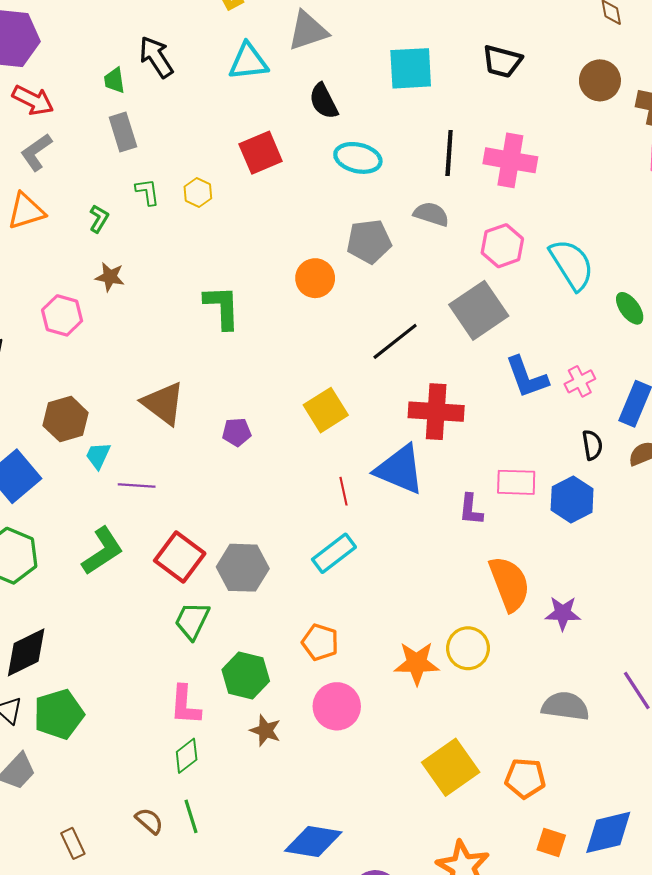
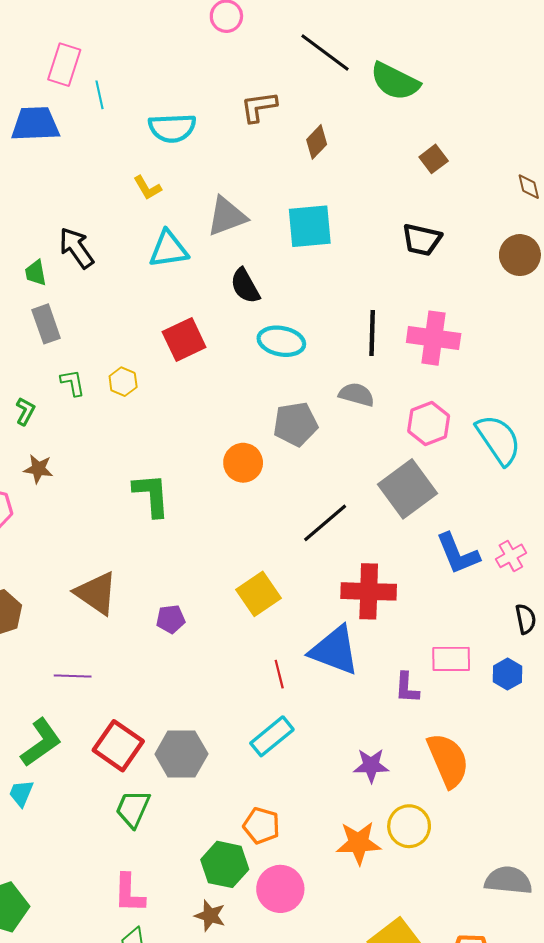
cyan square: (411, 68) -> (310, 226), moved
cyan trapezoid: (98, 456) -> (21, 793), moved
blue hexagon: (572, 499) -> (507, 674), size x0.7
purple star: (563, 613) -> (371, 765), moved
green hexagon: (246, 675) -> (225, 864), moved

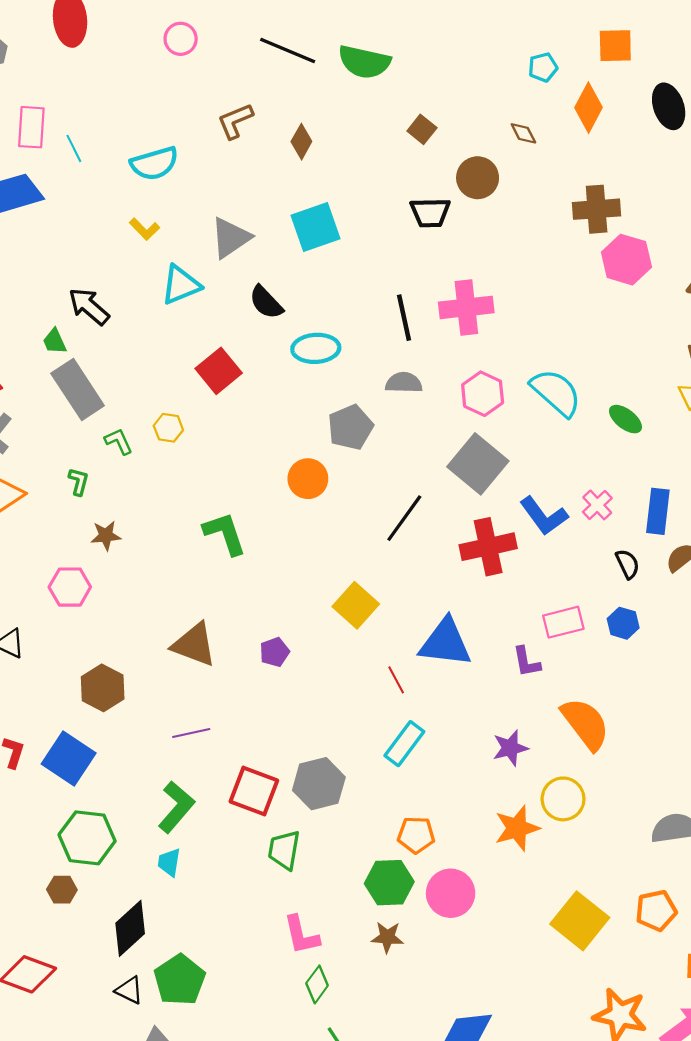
brown circle: (520, 255) -> (478, 178), moved
gray rectangle: (46, 324) -> (78, 390), size x1.5
red cross: (369, 591) -> (488, 547), moved

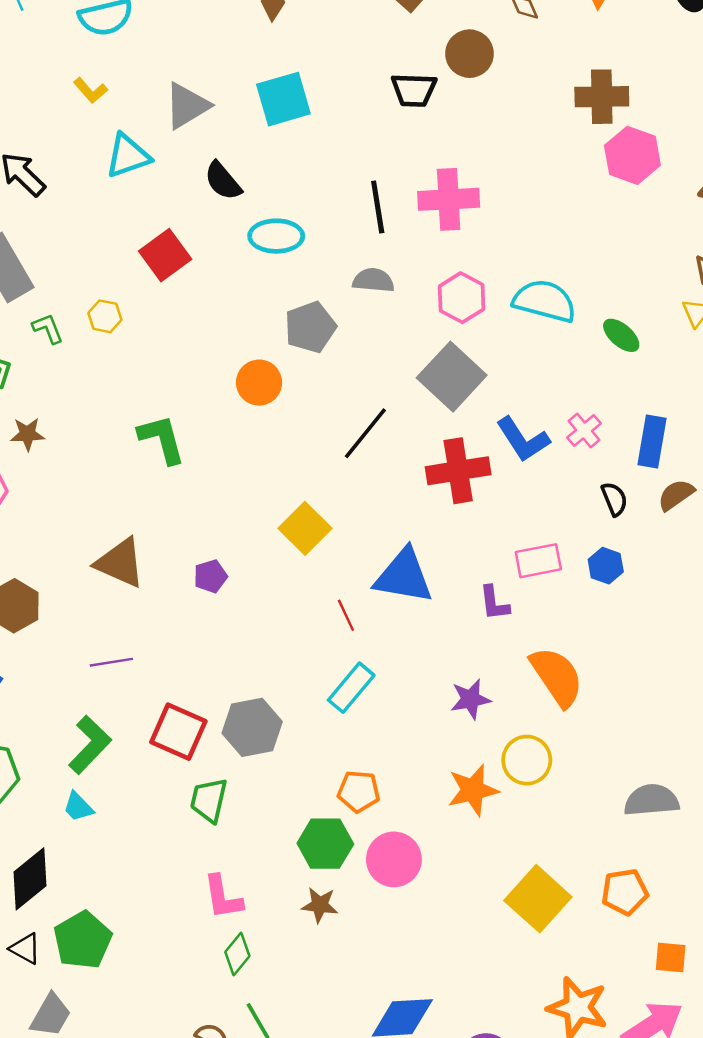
cyan semicircle: (556, 392) -> (545, 301), turned -30
cyan trapezoid: (169, 862) -> (78, 807), turned -56

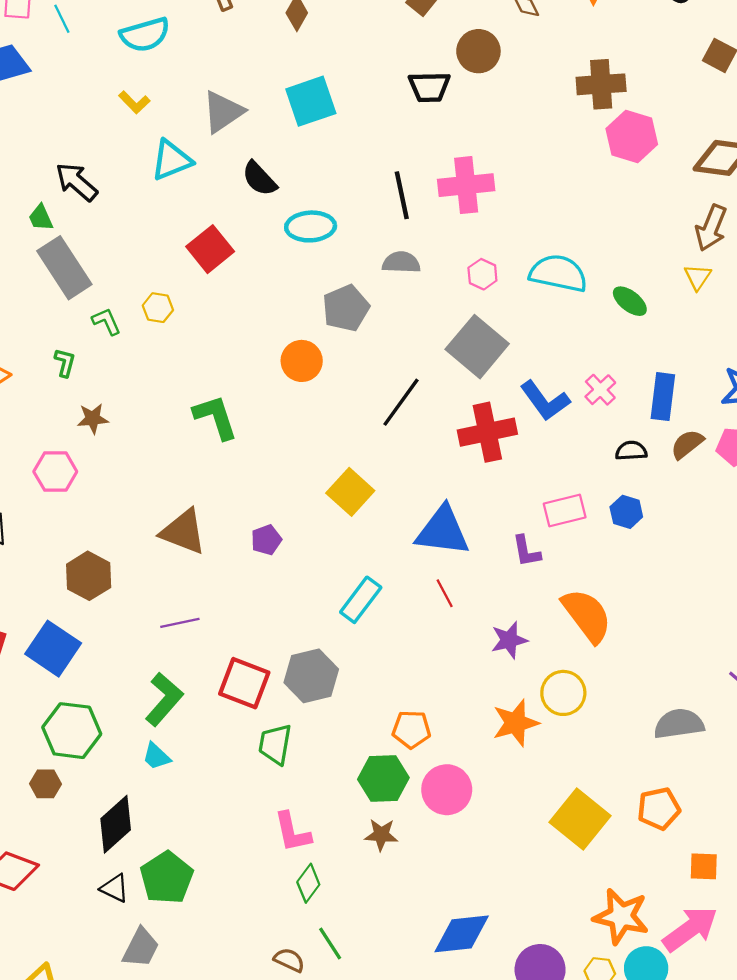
pink hexagon: (462, 298) -> (482, 274), size x0.7
black semicircle: (614, 499) -> (631, 451), turned -68
red line: (346, 615) -> (445, 593), moved
cyan rectangle: (351, 688) -> (361, 600), moved

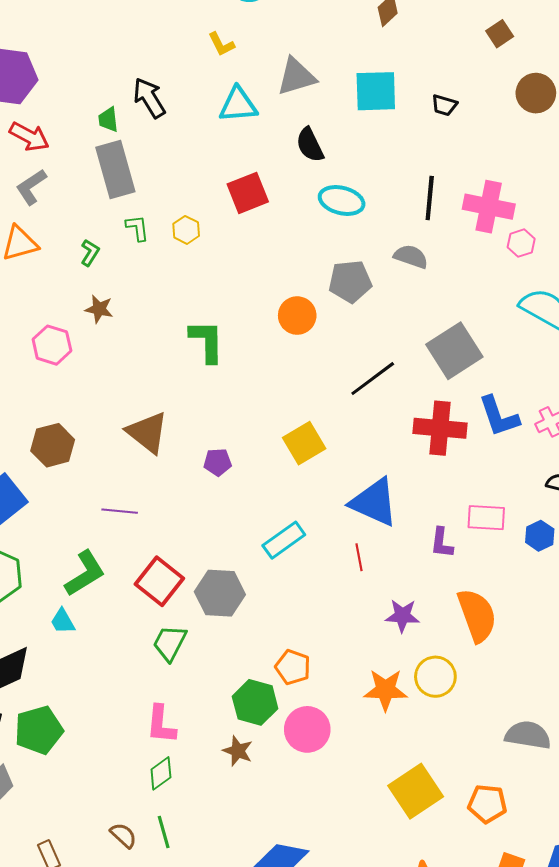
black trapezoid: (429, 87) -> (444, 105), moved, size x0.7
pink hexagon: (482, 274) -> (521, 243), moved

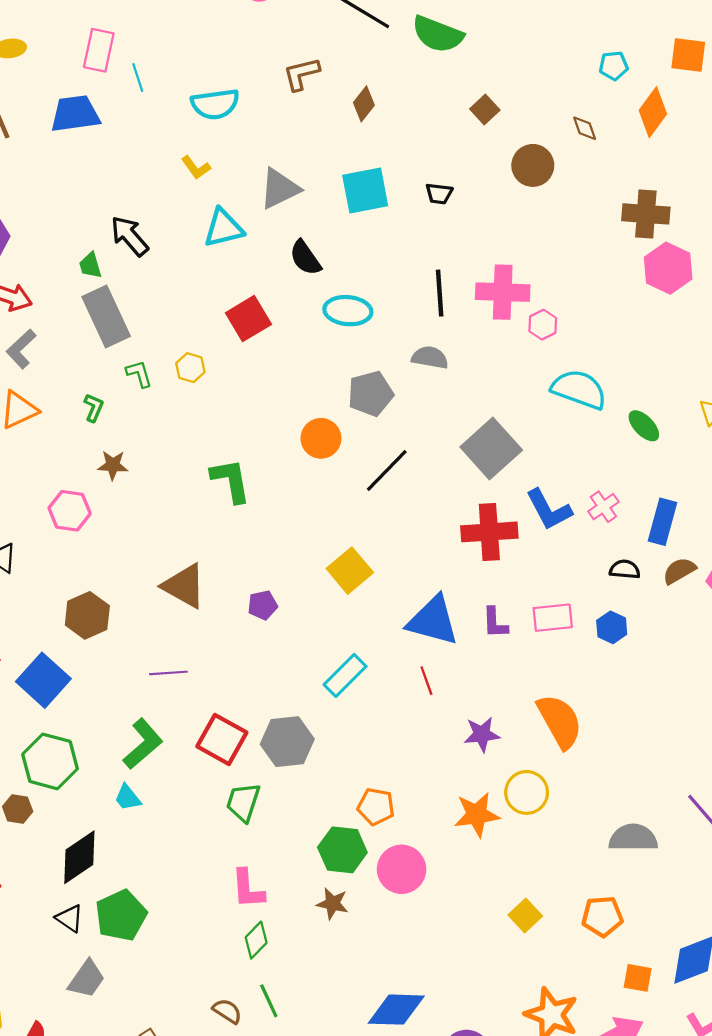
black line: (373, 379) -> (387, 470), moved
purple L-shape: (442, 543) -> (495, 623), moved
yellow square: (416, 791) -> (525, 915), size x0.6

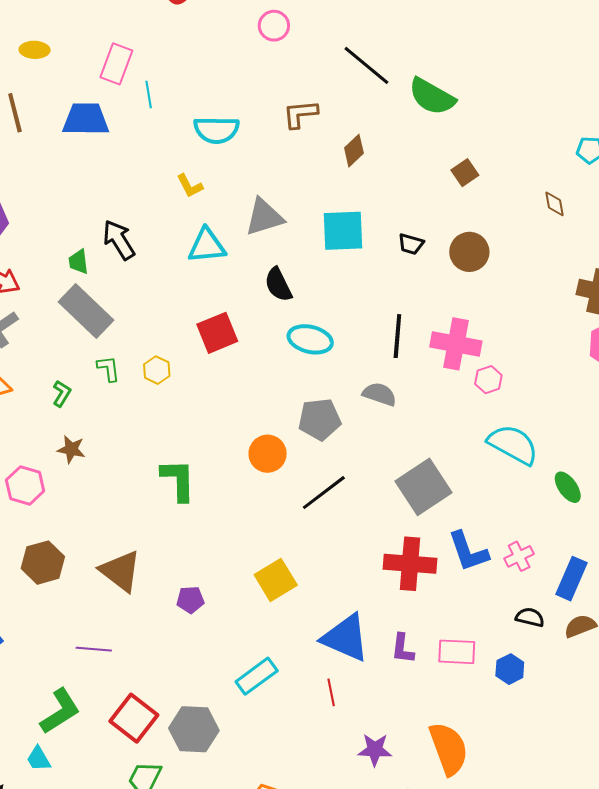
brown circle: (533, 165) -> (469, 252), moved
gray rectangle: (106, 317) -> (86, 311), turned -30
brown hexagon: (87, 615) -> (43, 563), moved

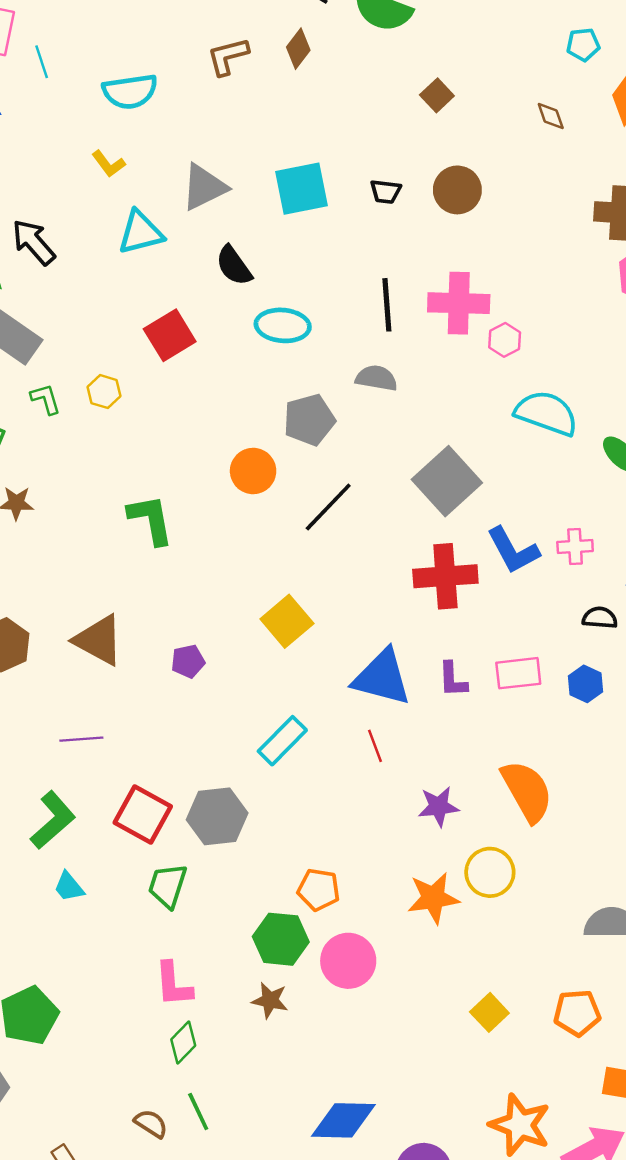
brown diamond: (354, 151) -> (298, 49), moved
pink cross: (519, 556) -> (575, 546), turned 32
cyan trapezoid: (39, 759) -> (69, 887), moved

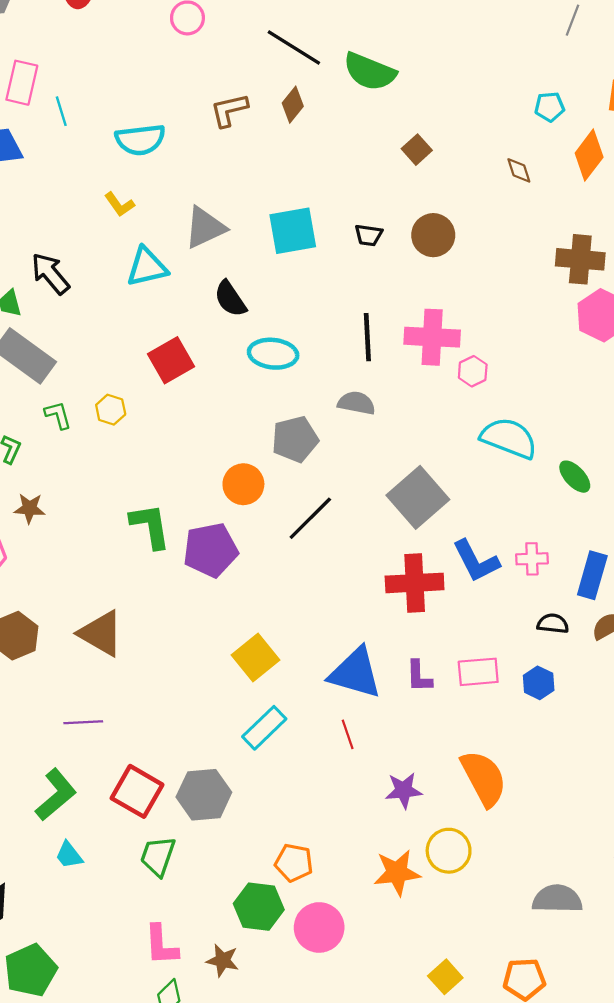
yellow square: (287, 621) -> (255, 658), moved
purple pentagon: (188, 661) -> (211, 550), moved, size x1.8
brown star: (270, 1000) -> (223, 960), moved

